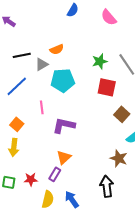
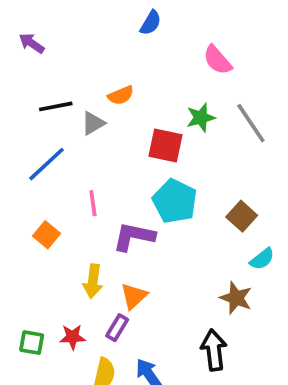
pink semicircle: (109, 17) -> (217, 60), moved
cyan pentagon: (63, 80) -> (175, 201), moved, turned 30
red square: (107, 87) -> (165, 146), moved
yellow arrow: (14, 147) -> (93, 281), moved

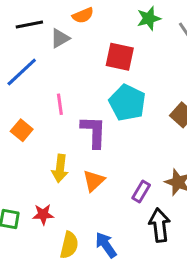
green star: (201, 118) -> (149, 18), moved
purple L-shape: (134, 237) -> (94, 132), turned 80
purple rectangle: (117, 328) -> (141, 191), moved

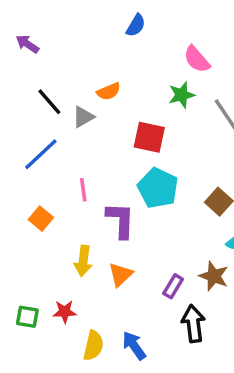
black line: (29, 25) -> (49, 102), turned 60

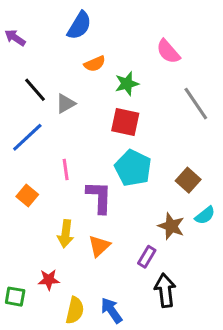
blue semicircle: (136, 25) -> (79, 25), moved, size x1.4
orange semicircle: (109, 91) -> (95, 64), moved
green star: (182, 95) -> (127, 84), moved
brown star: (214, 276) -> (171, 226), moved
green square: (27, 317) -> (15, 297), moved

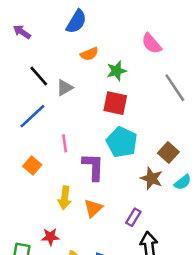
brown star: (171, 226) -> (152, 178), moved

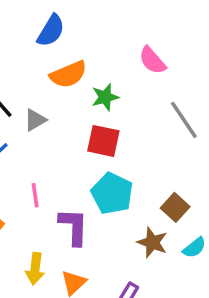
orange semicircle: (89, 54) -> (68, 74), size x1.5

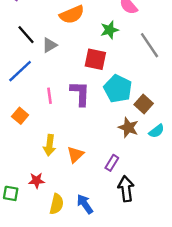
green star: (105, 97) -> (110, 30), moved
cyan pentagon: (112, 193) -> (118, 89), moved
purple L-shape: (74, 227) -> (80, 93), moved

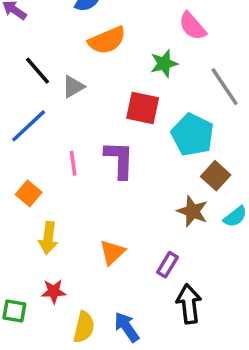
cyan pentagon: (118, 89) -> (192, 135), moved
yellow arrow: (49, 145) -> (48, 238), moved

